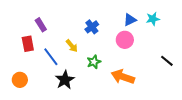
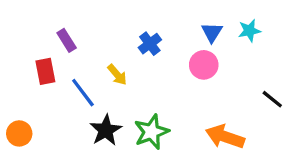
blue triangle: (130, 20) -> (212, 32), turned -32
green star: (94, 62) -> (151, 132), moved, size x1.5
orange arrow: (123, 77) -> (225, 137), moved
orange circle: (20, 80) -> (19, 133), moved

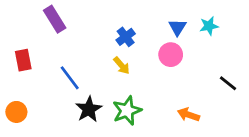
purple rectangle: (67, 40) -> (55, 19), moved, size x1.4
red rectangle: (45, 71) -> (23, 60), moved
yellow arrow: (117, 75) -> (122, 66), moved
orange arrow: (225, 137) -> (188, 115), size x0.7

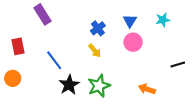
blue triangle: (178, 27) -> (130, 21), moved
black line: (228, 83) -> (178, 65), turned -56
orange circle: (16, 112) -> (13, 78), moved

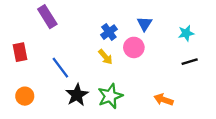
cyan star: (163, 20) -> (186, 33), moved
pink circle: (133, 42) -> (134, 47), moved
black line: (178, 65) -> (190, 62), moved
orange circle: (13, 78) -> (25, 96), moved

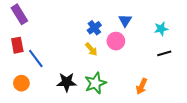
purple rectangle: (47, 17) -> (19, 14), moved
blue line: (60, 68) -> (36, 59), moved
black star: (77, 95) -> (67, 82), turned 30
orange arrow: (164, 100) -> (142, 86), turned -84

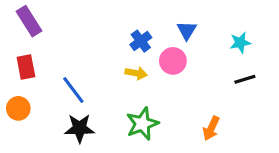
yellow arrow: (91, 49) -> (136, 73), turned -40
blue line: (36, 59) -> (73, 90), moved
black star: (67, 82) -> (80, 128), moved
orange circle: (21, 83) -> (18, 108), moved

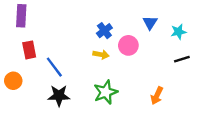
purple rectangle: (29, 21) -> (21, 16), turned 35
blue triangle: (187, 30) -> (150, 23), moved
red rectangle: (26, 67) -> (29, 50), moved

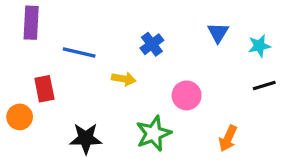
pink circle: (128, 45) -> (187, 95), moved
red rectangle: (29, 50) -> (44, 89), moved
yellow arrow: (101, 55) -> (124, 79), moved
blue line: (54, 67) -> (79, 52), moved, turned -40

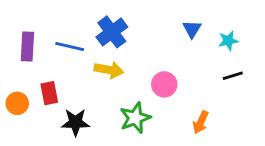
purple rectangle: (31, 23) -> (27, 47), moved
blue cross: (152, 44) -> (112, 32), moved, size x1.5
yellow arrow: (124, 79) -> (109, 70), size x1.4
red rectangle: (44, 89) -> (49, 93), moved

